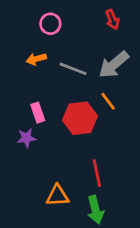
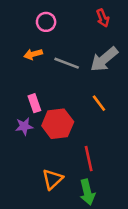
orange line: (108, 101) -> (99, 103), moved
red hexagon: (80, 118) -> (58, 124), moved
orange triangle: (57, 196) -> (52, 179), turned -40

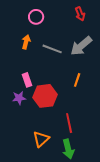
orange arrow: (33, 54) -> (26, 42), turned 120
orange line: (99, 103) -> (77, 80), turned 56

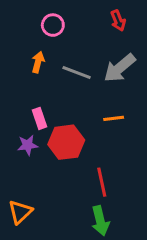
orange line: (77, 80) -> (114, 118), turned 64
orange triangle: (41, 139) -> (20, 212), moved

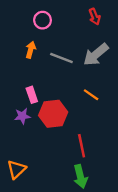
orange line: (114, 118) -> (91, 95), turned 42

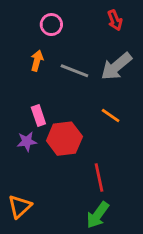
green arrow: (80, 176) -> (98, 215), turned 50

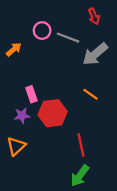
pink circle: (51, 25) -> (42, 31), moved
orange arrow: (37, 61) -> (14, 49), moved, turned 35
gray line: (74, 71) -> (68, 38), moved
orange triangle: (20, 206) -> (16, 146), moved

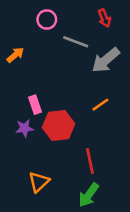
pink circle: (42, 31) -> (47, 20), moved
orange line: (90, 94) -> (100, 105), turned -70
orange triangle: (16, 146) -> (39, 182), moved

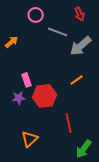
green arrow: (89, 195) -> (84, 149), moved

